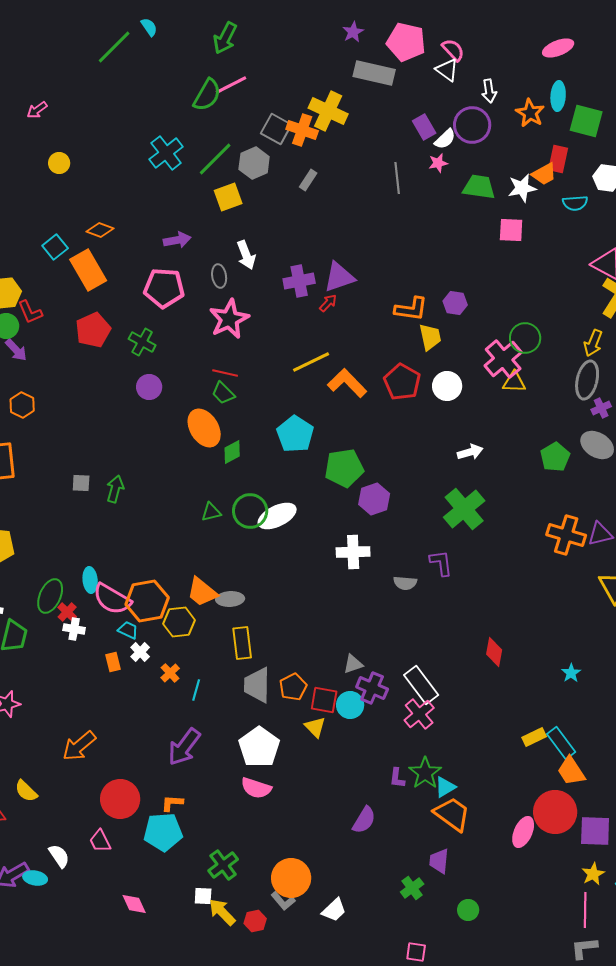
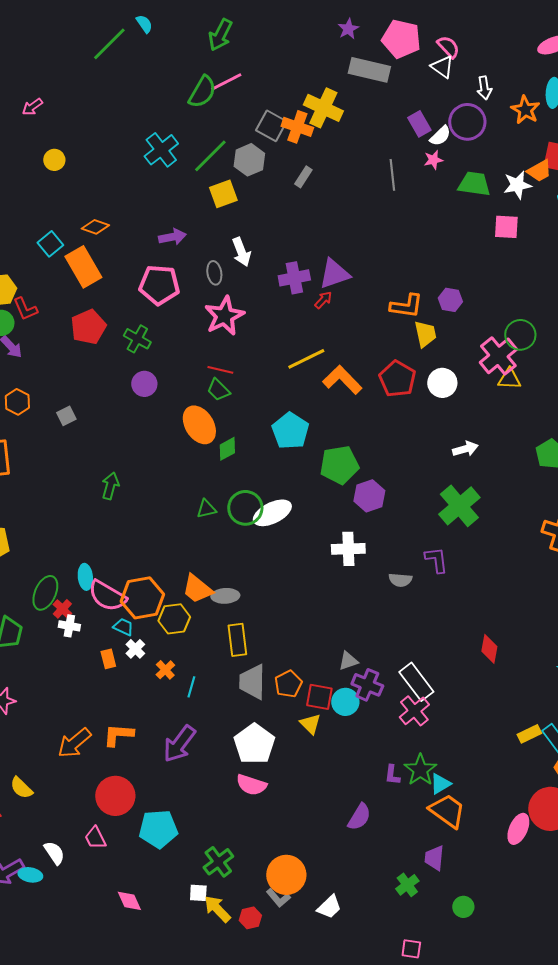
gray square: (81, 483) -> (66, 416), moved, turned -30
orange L-shape: (172, 803) -> (118, 735), moved, size x1.4

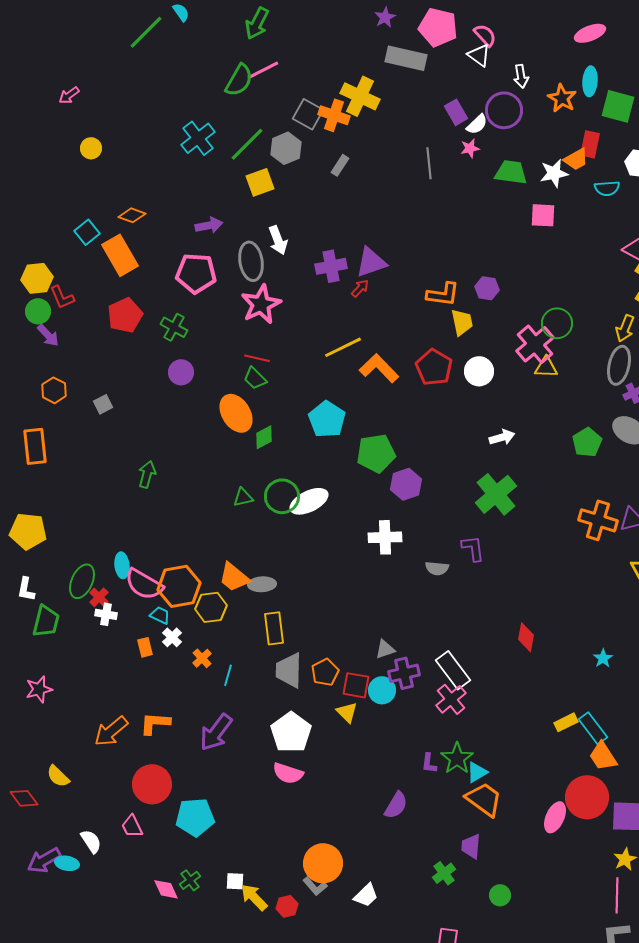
gray ellipse: (214, 273) -> (251, 261), size x1.6
purple cross: (367, 685) -> (404, 673), turned -36
green cross: (218, 862) -> (190, 880), moved, size x0.7

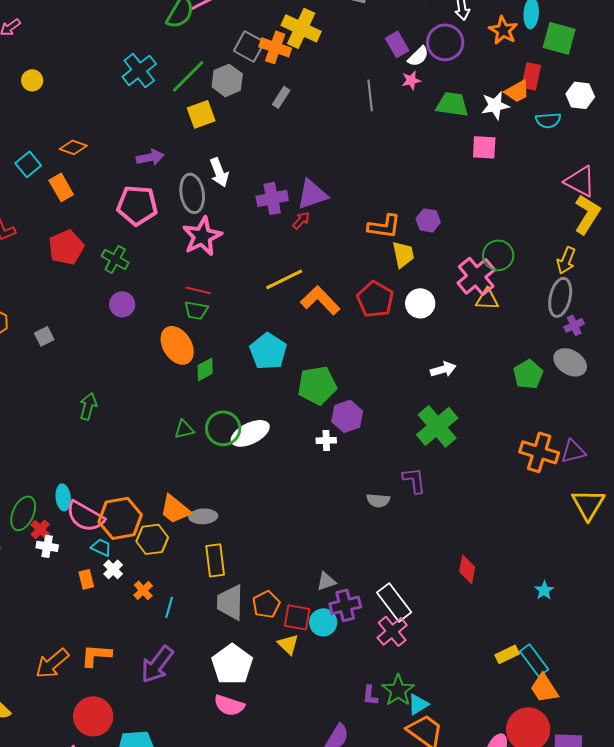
orange rectangle: (120, 255) -> (61, 187), size x0.7
green trapezoid: (255, 378) -> (196, 310), turned -35
white cross: (385, 537) -> (326, 440), moved, size x0.6

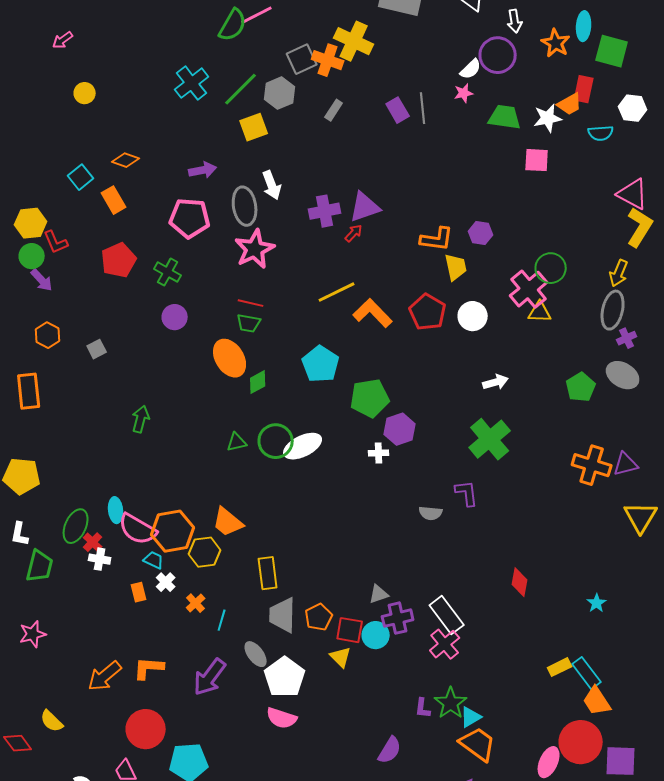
purple rectangle: (397, 44) -> (398, 110), moved
gray square: (249, 46) -> (302, 59), turned 36
gray ellipse: (203, 516) -> (256, 654), moved, turned 56

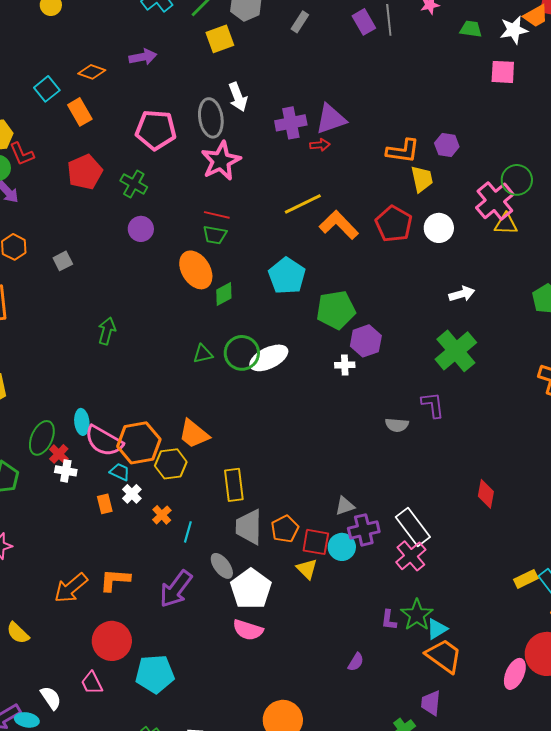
green trapezoid: (505, 117) -> (471, 29), size x0.7
purple arrow: (203, 170) -> (143, 57), moved
red arrow: (354, 233) -> (320, 145), turned 42
purple semicircle: (390, 750) -> (356, 662), size x0.7

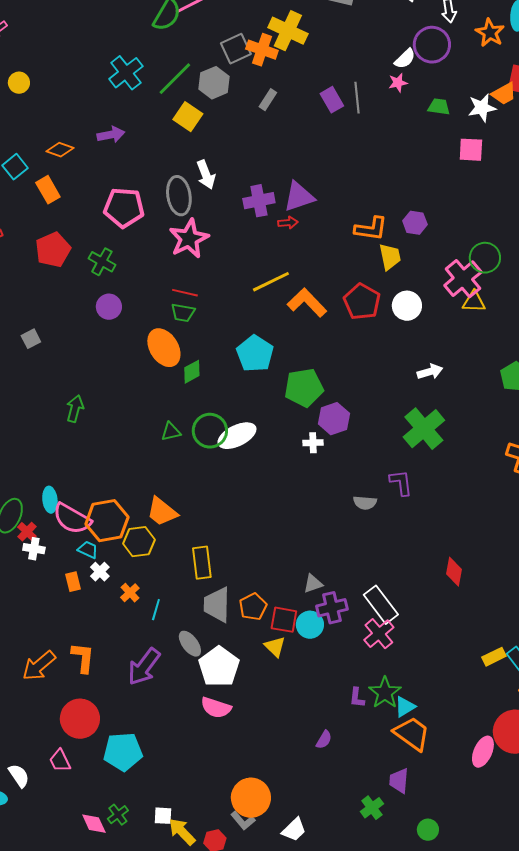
yellow square: (220, 39) -> (188, 117), turned -36
orange L-shape: (115, 580) -> (83, 658), turned 92

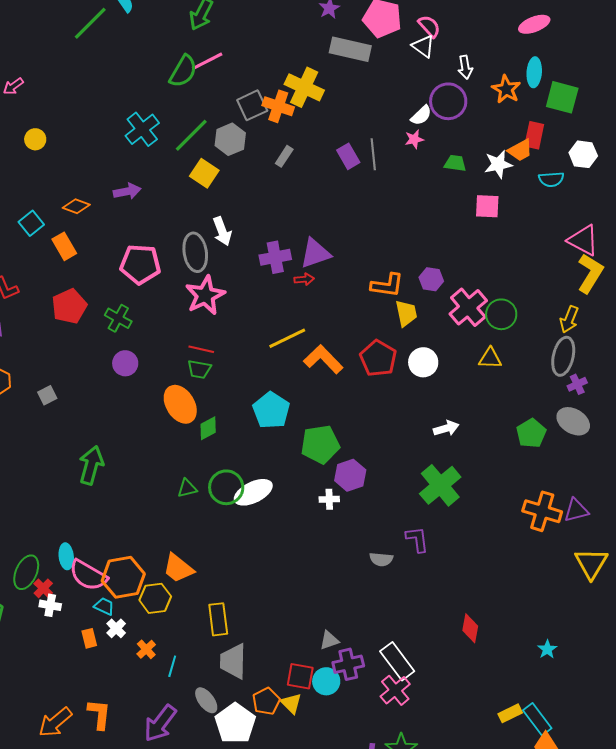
pink cross: (463, 279) -> (468, 307), moved
green arrow: (75, 409) -> (91, 465), size x1.4
orange pentagon: (253, 607) -> (266, 701), moved

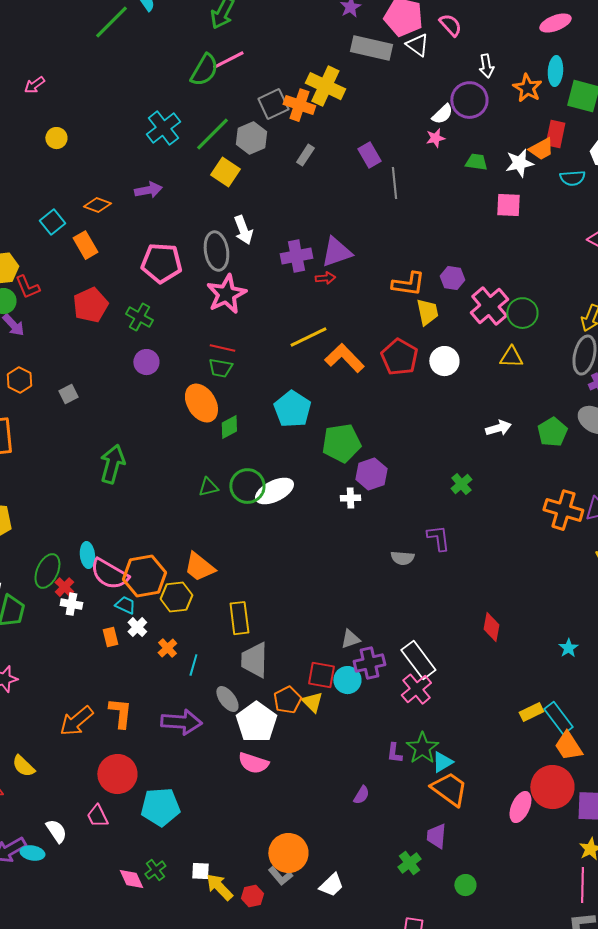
white triangle: (423, 46) -> (417, 45), moved
gray line: (373, 154) -> (394, 183), moved
white arrow: (446, 428) -> (498, 428), moved
green cross: (440, 485) -> (461, 484), size x0.5
purple arrow: (160, 723) -> (181, 722), turned -123

